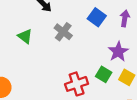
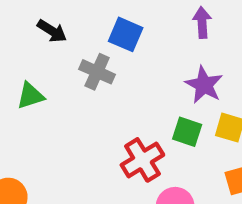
blue square: (97, 17) -> (126, 34), moved
green triangle: (25, 36) -> (30, 96), turned -42

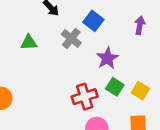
purple star: (204, 85) -> (107, 58), moved

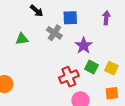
blue square: (93, 21) -> (70, 18), turned -35

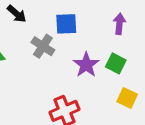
green square: (91, 67) -> (116, 63), moved

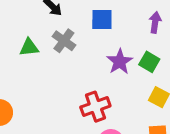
gray cross: (43, 46) -> (64, 41), moved

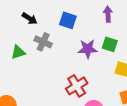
blue square: (102, 20) -> (68, 20), turned 30
purple star: (120, 62) -> (88, 49), turned -30

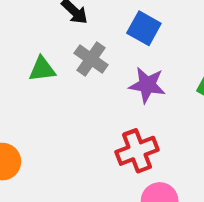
purple star: (88, 49) -> (147, 85), moved

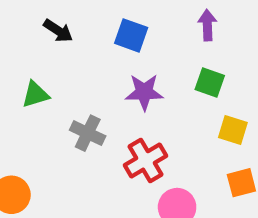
gray cross: (91, 59) -> (88, 133), moved

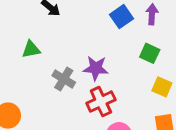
blue square: (131, 35) -> (121, 17), moved, turned 30
purple star: (144, 92) -> (96, 68), moved

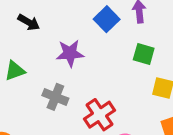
purple star: (96, 68) -> (70, 53), moved

